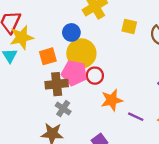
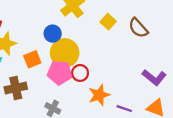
yellow square: (129, 27) -> (108, 22), turned 35
brown cross: (57, 84) -> (16, 88), moved

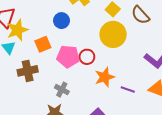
yellow circle: (65, 53) -> (113, 34), moved

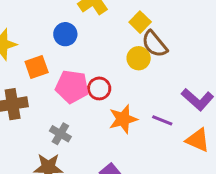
brown semicircle: (140, 15) -> (155, 44), moved
yellow circle: (113, 34) -> (139, 58), size x0.6
purple line: (128, 89) -> (162, 120), moved

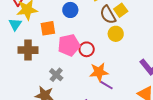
brown semicircle: (155, 44) -> (108, 15), moved
pink pentagon: (72, 87) -> (69, 45), turned -30
purple line: (162, 120) -> (106, 85), moved

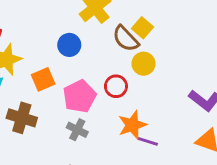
red circle: (87, 49) -> (116, 86), moved
brown cross: (28, 50) -> (22, 118), turned 30
gray cross: (56, 75) -> (77, 130), moved

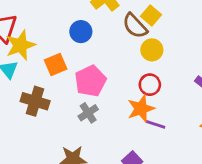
red circle: (116, 86) -> (150, 85), moved
gray cross: (77, 130) -> (88, 113), turned 30

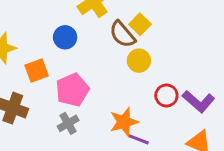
red circle: (150, 85) -> (166, 96), moved

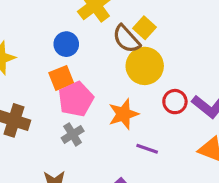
yellow circle: (139, 61) -> (145, 66), size x1.5
orange square: (37, 71) -> (61, 78), moved
orange star: (124, 122) -> (123, 114), moved

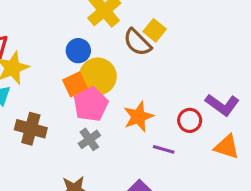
yellow circle: (145, 66) -> (98, 76), moved
red circle: (175, 102) -> (190, 120), moved

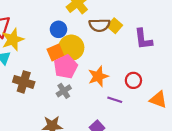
yellow square: (155, 30) -> (115, 26), moved
brown semicircle: (137, 42) -> (99, 25), turned -48
purple L-shape: (222, 105) -> (143, 39), moved, turned 45

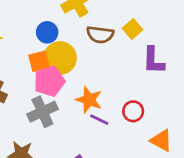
yellow square: (115, 26) -> (132, 29), moved
orange star: (98, 76) -> (89, 100), turned 30
gray cross: (64, 91) -> (42, 112), size x1.5
purple line: (115, 100) -> (99, 120), moved

